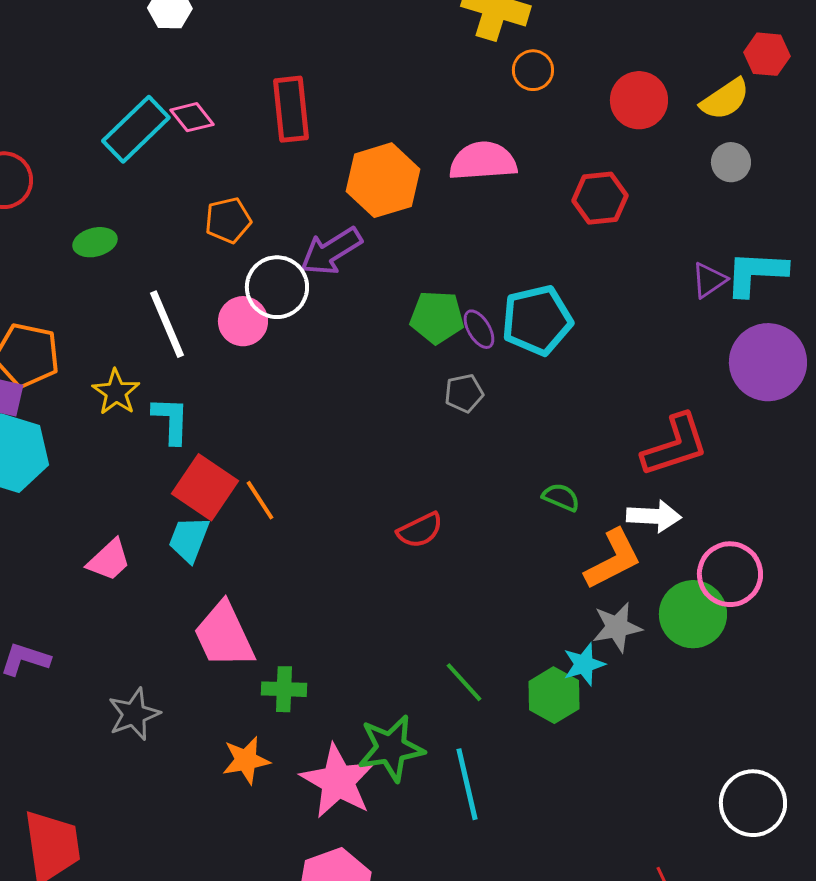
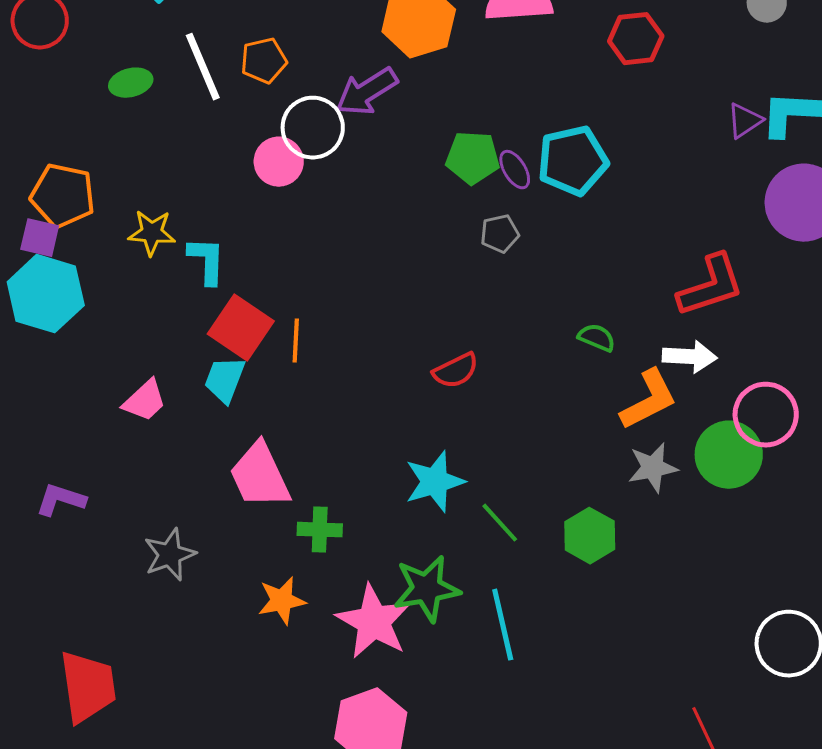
white line: (167, 324) -> (203, 67), moved
yellow star: (116, 392) -> (152, 233), turned -30
orange line: (260, 500) -> (296, 341), turned 36
cyan star: (584, 664) -> (435, 482), moved, size x1.4

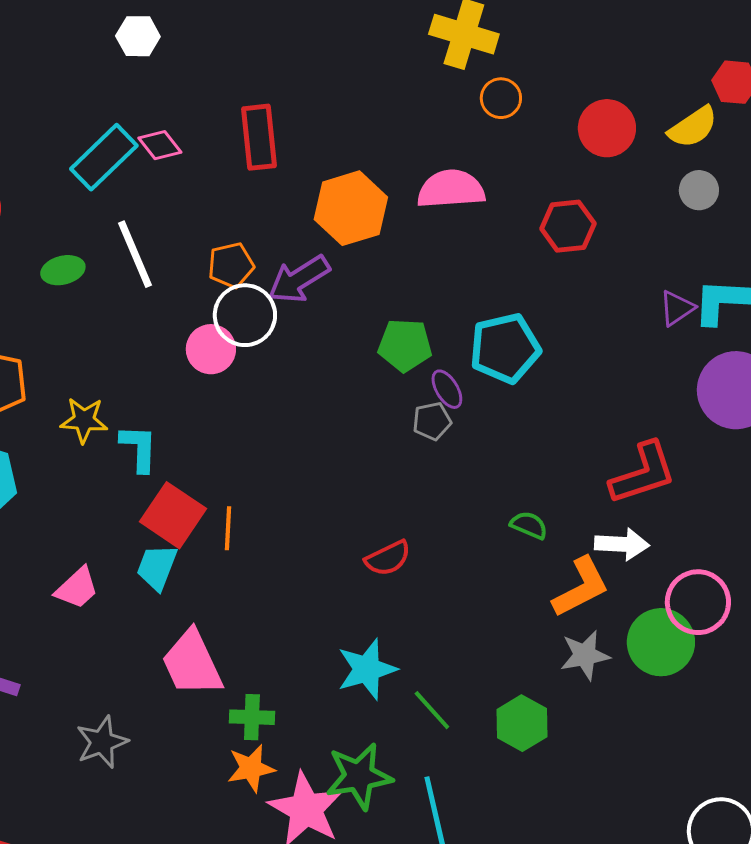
orange pentagon: (264, 61) -> (231, 265), moved
purple ellipse: (515, 170) -> (447, 389), moved
orange star: (282, 601) -> (251, 768), moved

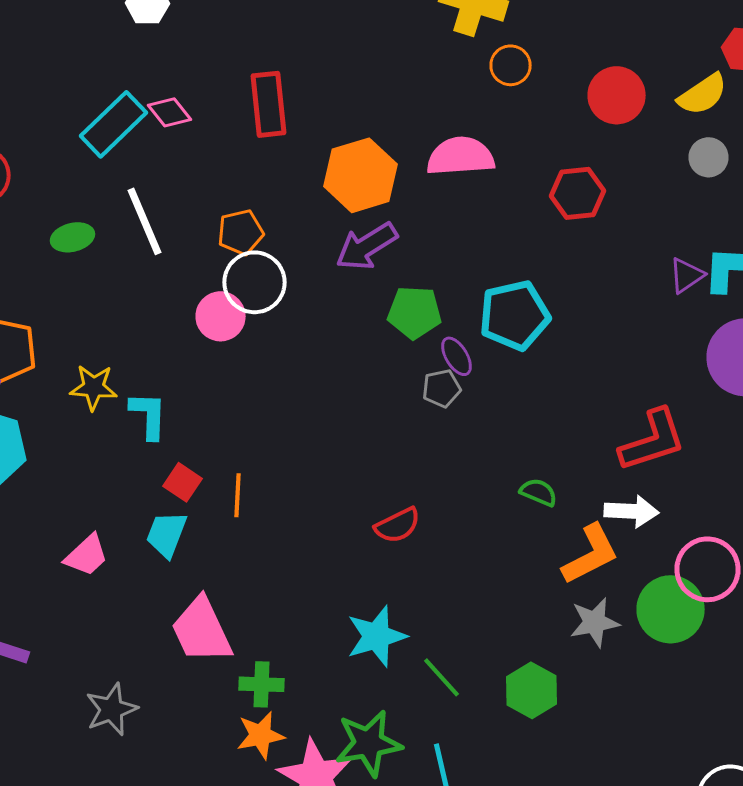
purple arrow: (299, 279) -> (366, 246), moved
red square: (173, 515) -> (182, 482), size x0.6

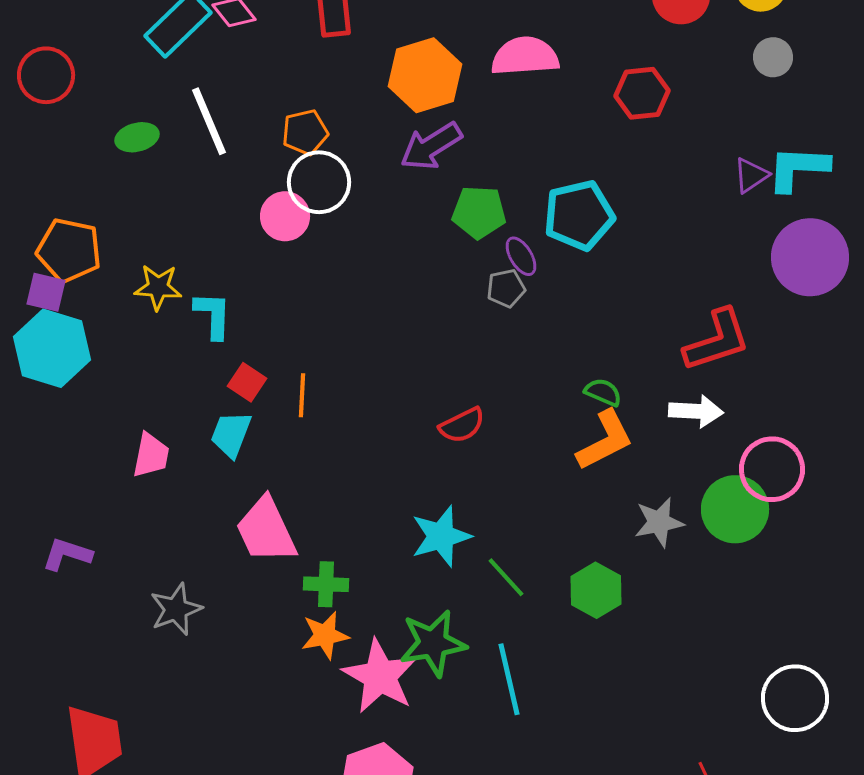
orange L-shape: (590, 554) -> (605, 440), moved
pink trapezoid: (86, 555) -> (151, 455), turned -36

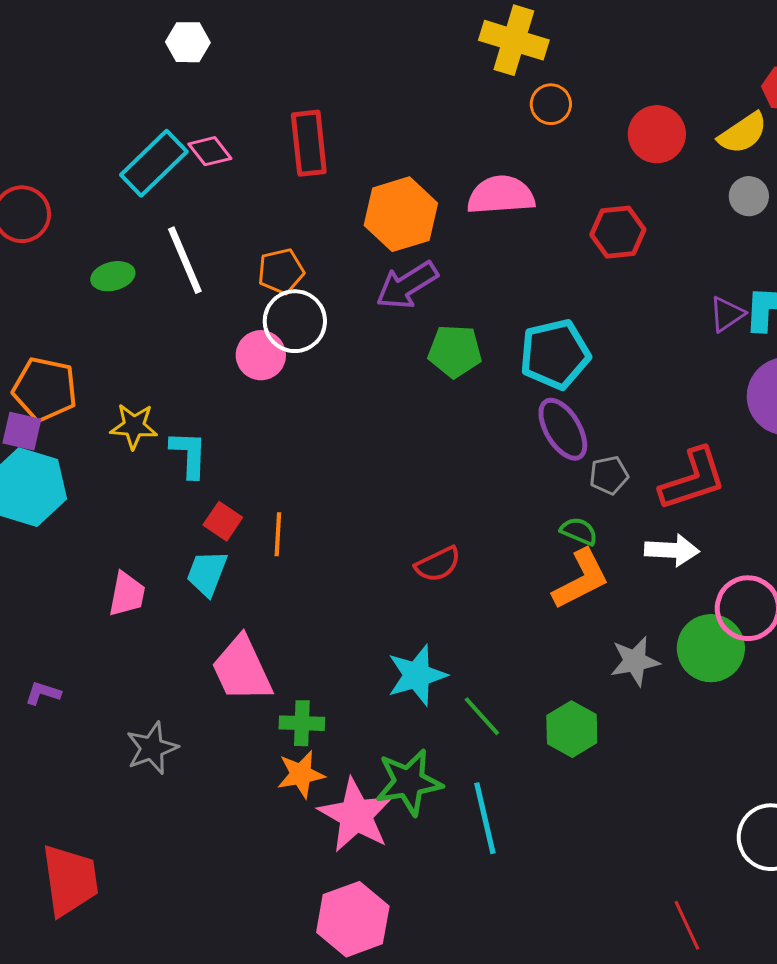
purple ellipse: (521, 256) -> (563, 429), moved, size x1.6
gray pentagon: (506, 288) -> (609, 475), moved
purple L-shape: (67, 554) -> (43, 693), size x0.7

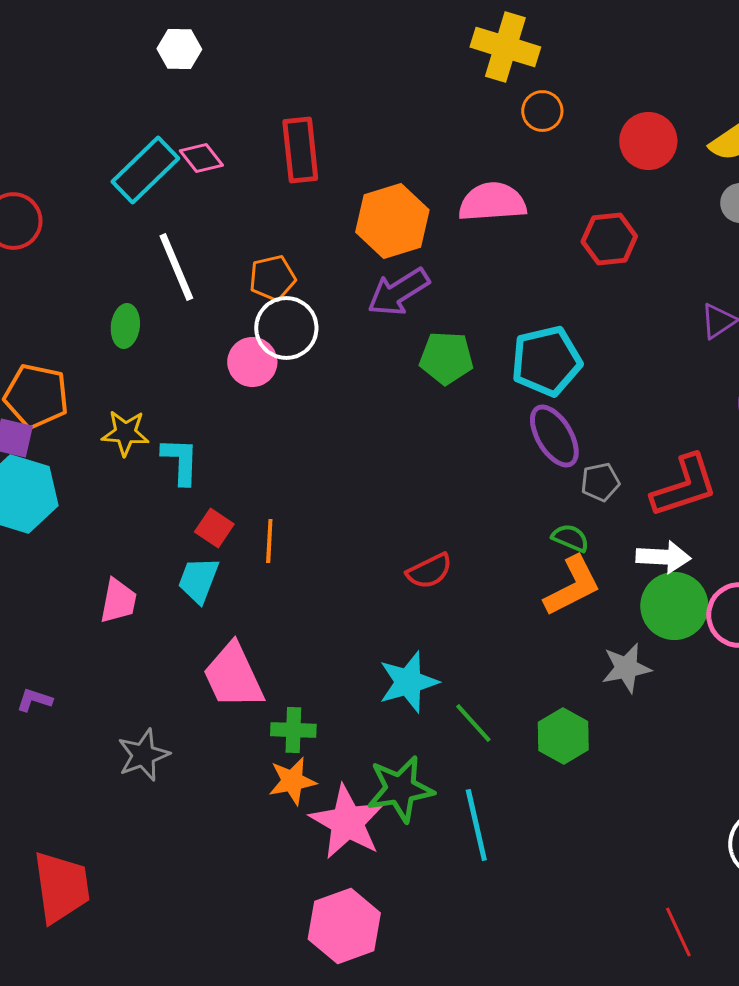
green ellipse: (113, 276) -> (125, 326), moved, turned -69
green circle: (711, 648) -> (674, 606), moved

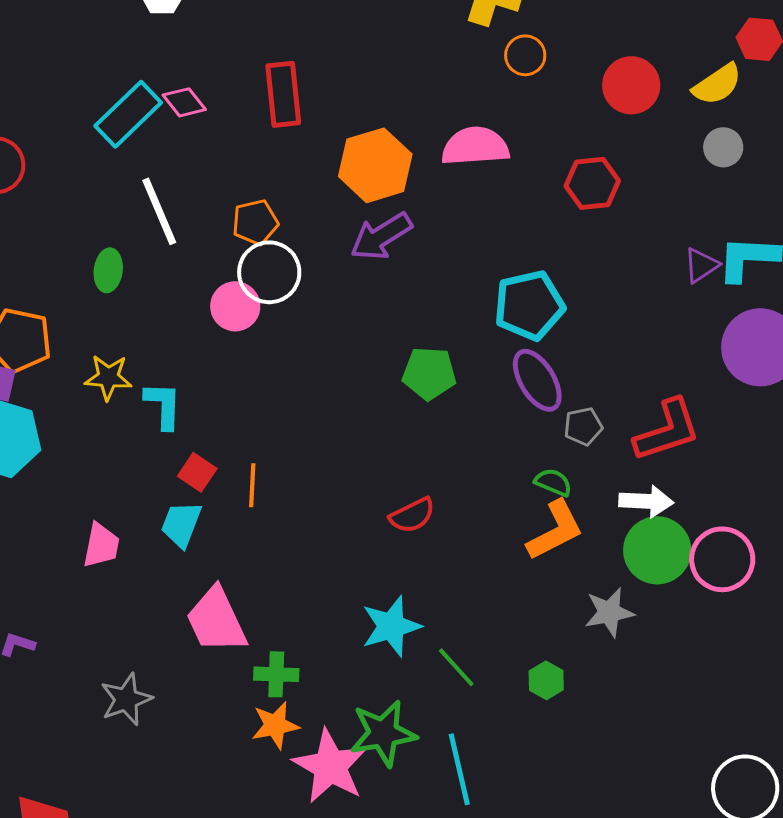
green pentagon: (446, 358) -> (429, 373), moved
green hexagon: (563, 736) -> (546, 680), size x0.7

